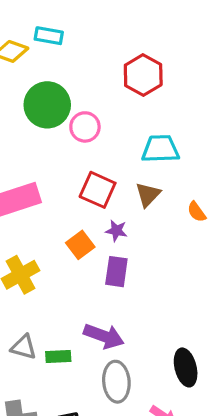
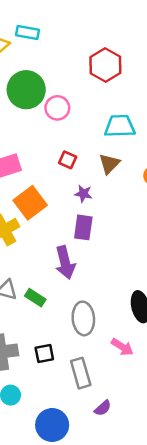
red square: (98, 190) -> (68, 160), size x0.6
orange square: (80, 245) -> (30, 203), moved, size x1.4
purple arrow: (104, 336) -> (65, 263), moved, turned 56
green rectangle: (58, 356) -> (35, 298), turned 36

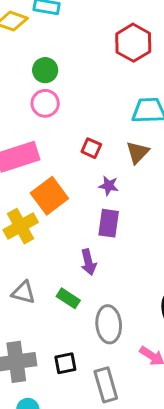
green circle: (26, 90) -> (45, 70), size x0.6
pink circle: (57, 108) -> (45, 103), moved
purple arrow: (65, 263) -> (88, 262), size x0.7
green rectangle: (35, 298) -> (68, 298), moved

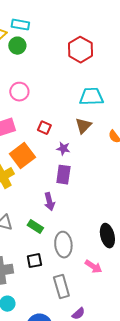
green circle: (45, 70) -> (17, 46), moved
red square: (91, 148) -> (44, 128), moved
black square: (65, 363) -> (34, 261), moved

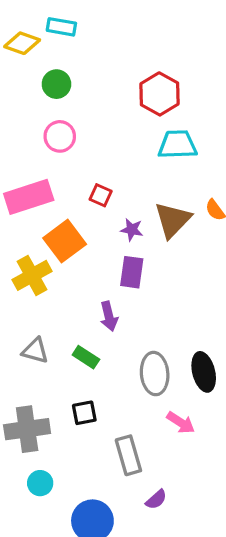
green circle: (17, 46) -> (56, 84), moved
red hexagon: (80, 50) -> (160, 94), moved
brown triangle: (83, 126) -> (173, 220), moved, size x1.4
gray ellipse: (63, 245) -> (155, 374), moved

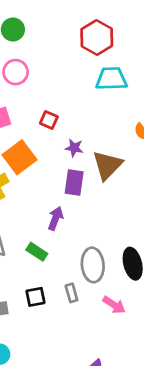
brown triangle: (173, 220) -> (107, 165), moved
purple arrow: (109, 316) -> (55, 218), turned -145
gray rectangle: (128, 455) -> (71, 293), moved, size x0.6

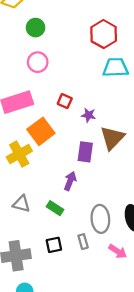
purple star: (74, 148) -> (88, 115), moved

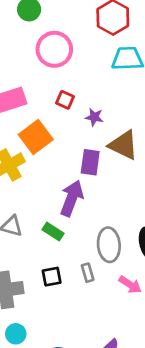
pink circle: (38, 62) -> (54, 49), moved, size x1.4
brown triangle: (112, 138) -> (123, 145), turned -48
purple arrow: (70, 181) -> (72, 198), size x1.5

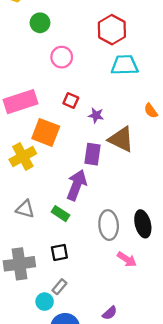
pink circle: (54, 49) -> (62, 57), size x0.7
orange square: (36, 137) -> (46, 132), turned -32
gray rectangle: (88, 273) -> (59, 287), moved, turned 56
cyan circle: (16, 334) -> (45, 302), moved

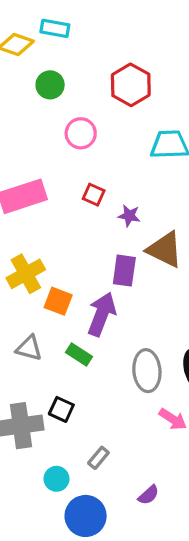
red hexagon: (112, 30) -> (131, 85), moved
orange square: (46, 132) -> (58, 301), moved, size x0.7
black square: (59, 252) -> (61, 409), moved, turned 36
gray rectangle: (59, 287) -> (98, 458), moved

